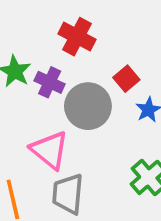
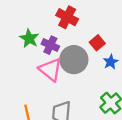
pink triangle: (50, 150) -> (50, 70), moved

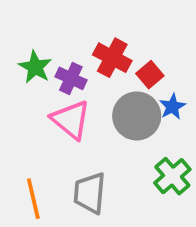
red cross: (67, 17) -> (112, 58), moved
gray circle: (74, 60) -> (137, 116), moved

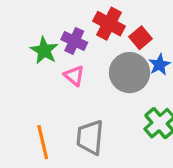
green star: (35, 67) -> (44, 50), moved
pink triangle: (71, 120) -> (74, 76), size x0.6

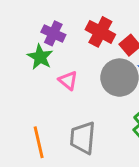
purple cross: (74, 41) -> (53, 33), moved

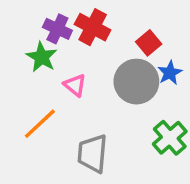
red cross: (100, 32) -> (93, 27), moved
orange line: (39, 142) -> (40, 124), moved, turned 60

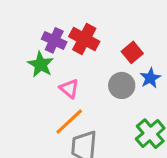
gray circle: (136, 82) -> (122, 85), size x0.7
orange line: (40, 124) -> (69, 122), moved

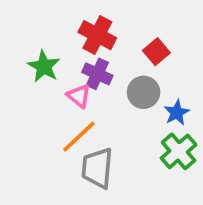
purple cross: (54, 40) -> (97, 74), moved
blue star: (150, 78) -> (177, 113), moved

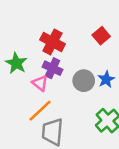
red square: (156, 52) -> (101, 36), moved
blue star: (177, 113) -> (106, 79), moved

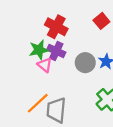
green star: (16, 63) -> (39, 50), moved, turned 30
orange line: (40, 111) -> (38, 103), moved

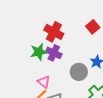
gray circle: (85, 63) -> (79, 72), moved
pink triangle: (45, 65) -> (44, 82), moved

